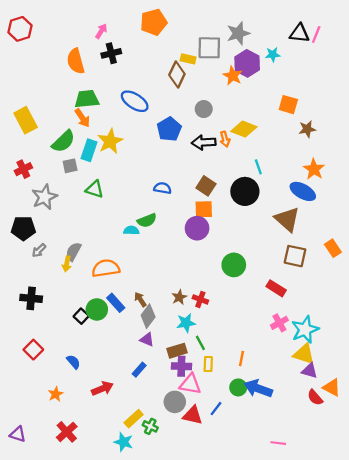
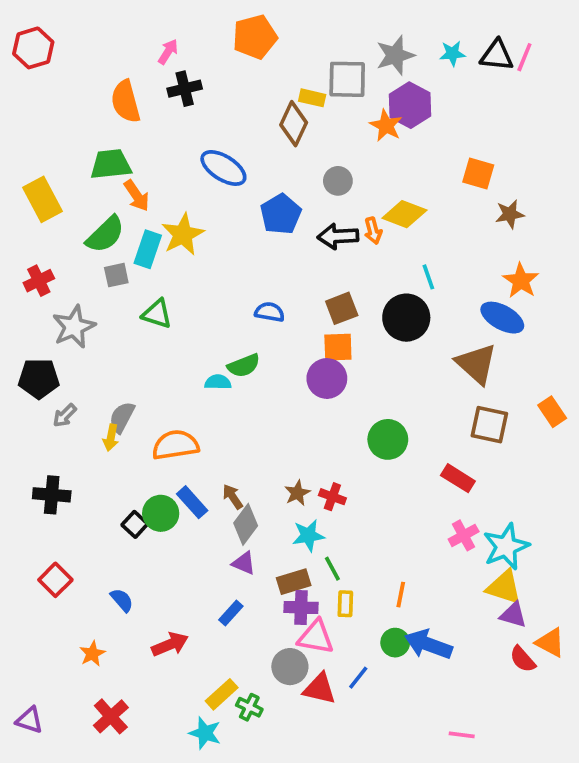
cyan star: (273, 54) -> (452, 53), moved
green trapezoid: (87, 99) -> (111, 164), moved
brown square: (206, 186) -> (342, 308), turned 36

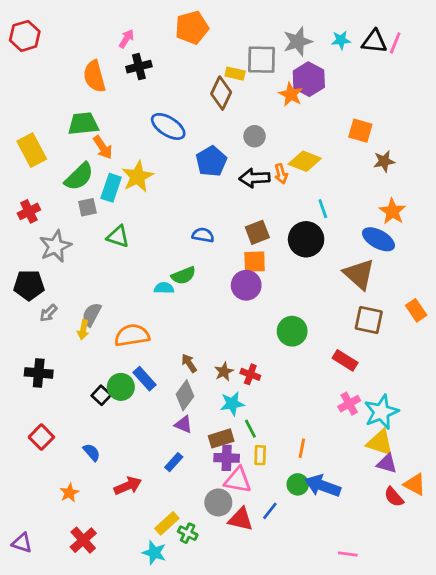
brown arrow: (233, 497) -> (189, 363), moved

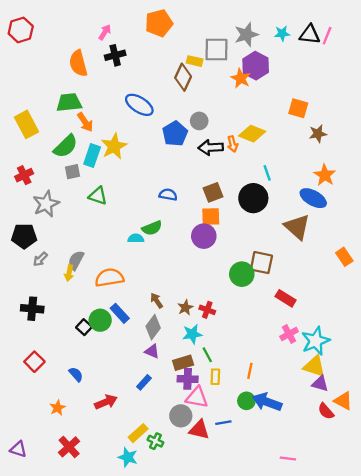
gray circle: (255, 136) -> (199, 121), moved
brown square: (369, 320) -> (261, 263), moved
blue line: (270, 511) -> (223, 423), turned 42

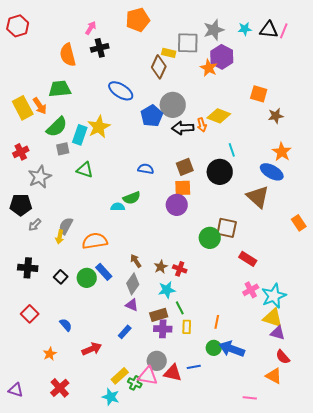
gray circle: (199, 121) -> (173, 105), size x1.6
orange arrow: (85, 122) -> (40, 106), moved
black square: (84, 327) -> (61, 277), moved
pink triangle: (197, 397) -> (148, 376), moved
orange triangle: (343, 401) -> (274, 376), moved

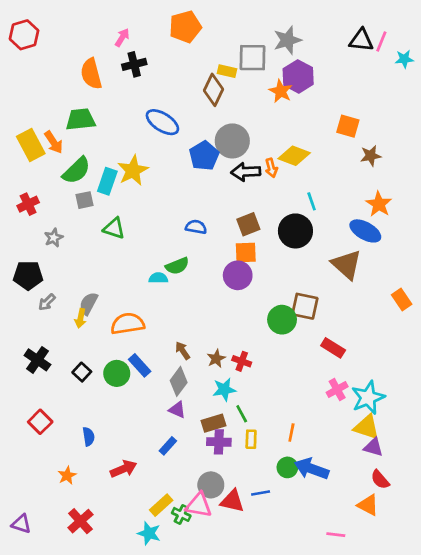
cyan star: (245, 29) -> (404, 59), moved
gray star: (40, 177) -> (54, 238), size x0.6
black cross: (28, 268) -> (37, 360), turned 30
blue semicircle: (66, 325) -> (89, 437), turned 32

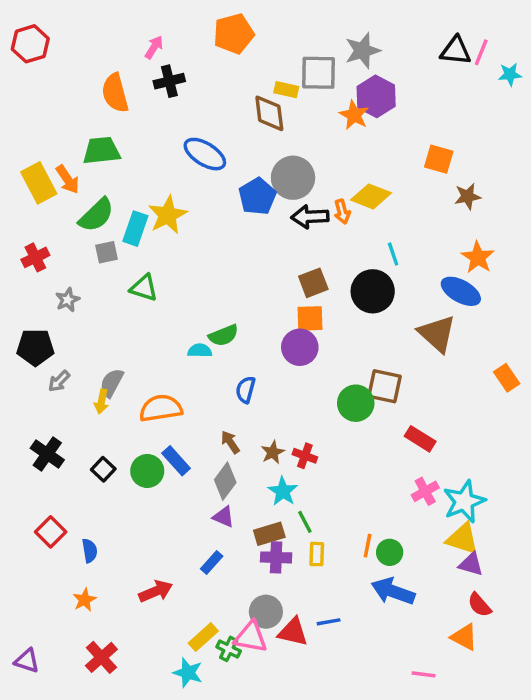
brown diamond: (213, 90) -> (269, 113), turned -32
blue semicircle: (196, 227) -> (246, 390), moved, turned -85
cyan star: (224, 390) -> (283, 491), turned -30
blue semicircle: (89, 437) -> (90, 551), moved
green circle: (287, 467) -> (390, 552), moved

